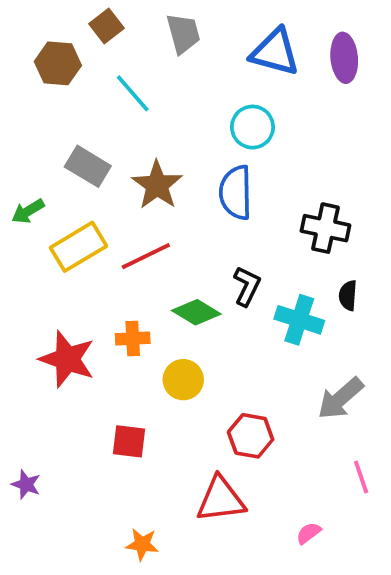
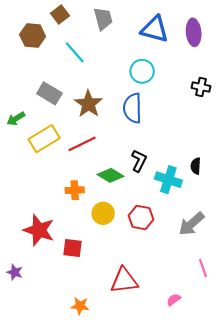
black cross: (325, 228) -> (201, 87), moved, size x0.7
red star: (67, 359) -> (39, 230), moved
red hexagon: (251, 436) -> (141, 218), moved

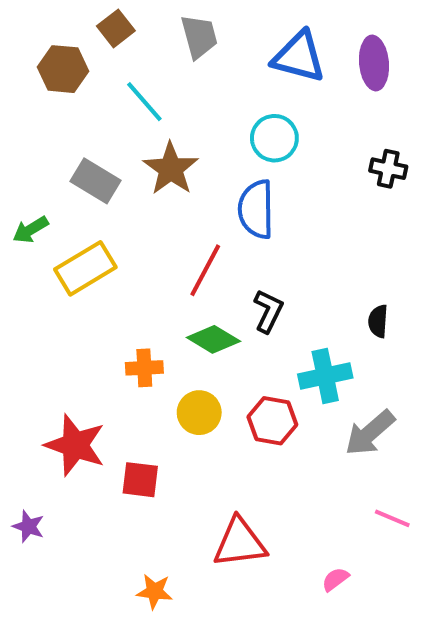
brown star: (88, 104) -> (171, 169), moved
red line: (82, 144) -> (205, 270), moved, turned -36
cyan cross: (168, 180) -> (325, 376), moved, turned -30
pink line: (203, 268) -> (392, 518), turned -48

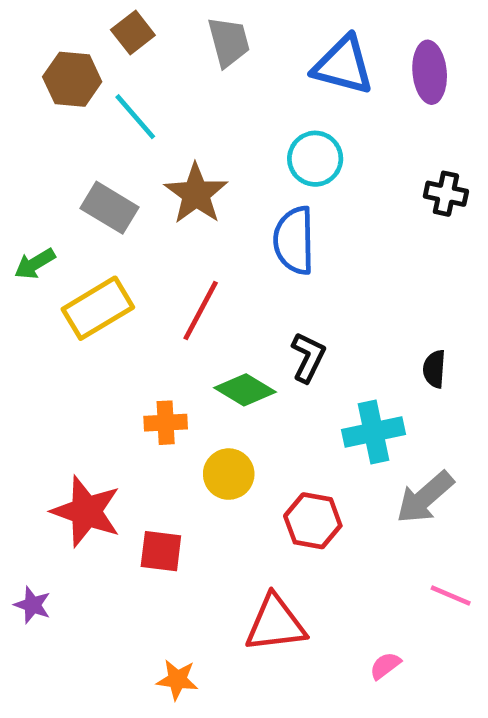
cyan line: (144, 102) -> (135, 117), moved
red line: (205, 270) -> (201, 311), moved
red hexagon: (272, 421) -> (313, 521), moved

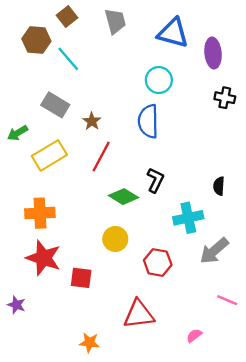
purple ellipse: (430, 72) -> (213, 53), moved
brown star: (196, 194) -> (92, 121), moved, size x0.6
orange cross: (166, 423) -> (40, 213), moved, size x1.4

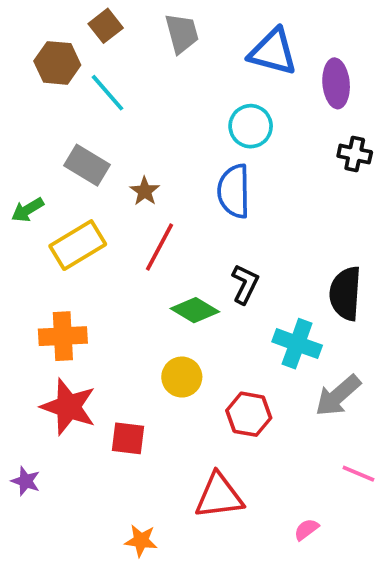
black semicircle: (219, 186) -> (345, 293), size x1.8
cyan cross: (188, 218) -> (297, 344), turned 32

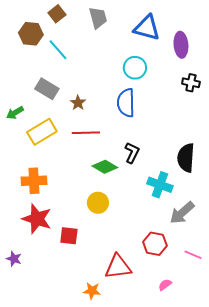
red line: (160, 247) -> (86, 133), turned 60
red hexagon: (249, 414) -> (155, 244), moved
orange star: (141, 541) -> (92, 291), moved

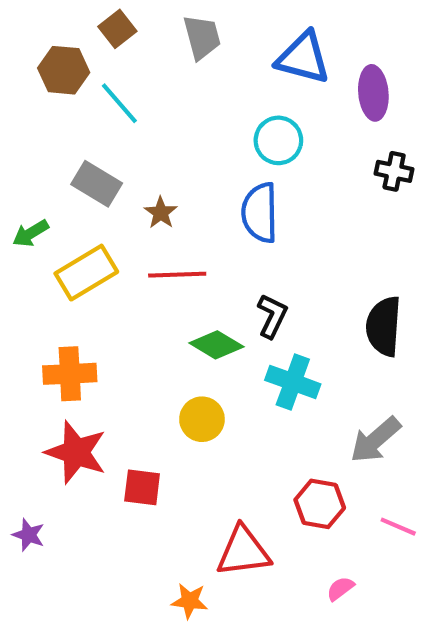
cyan cross: (160, 185) -> (293, 382), moved

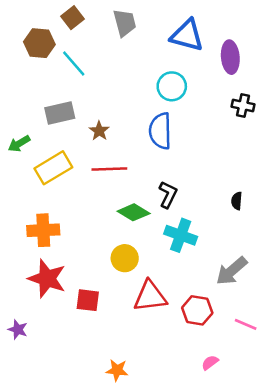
gray rectangle: (97, 184) -> (60, 113), turned -44
black semicircle: (384, 326) -> (237, 201), size x0.5
red triangle: (243, 551) -> (150, 296), moved

